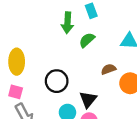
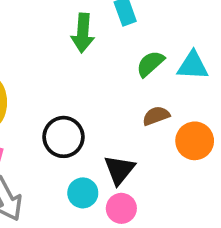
green semicircle: (87, 40) -> (150, 64), moved

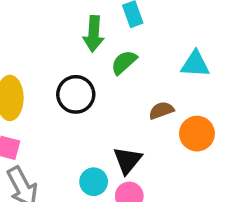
green semicircle: (150, 64) -> (124, 62), moved
black circle: (64, 137) -> (76, 94), moved

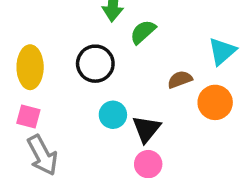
cyan triangle: (195, 64) -> (222, 51), moved, turned -44
cyan circle: (94, 182) -> (113, 115), moved

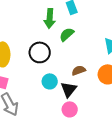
brown semicircle: (180, 80) -> (79, 70), moved

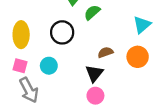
cyan circle: (50, 81) -> (49, 66), moved

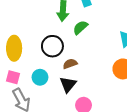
brown semicircle: (105, 52) -> (70, 64), moved
black triangle: (94, 73) -> (68, 84), moved

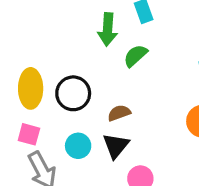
black circle: (52, 46) -> (73, 93), moved
cyan circle: (40, 77) -> (78, 146), moved

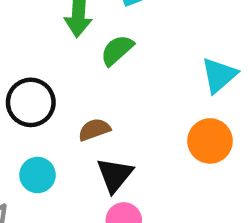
black triangle: (116, 146) -> (115, 175), moved

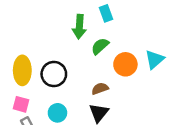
brown semicircle: (94, 130) -> (100, 89), moved
orange circle: (210, 141) -> (125, 64), moved

